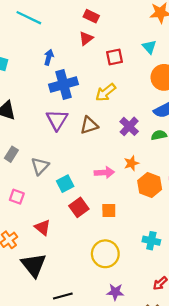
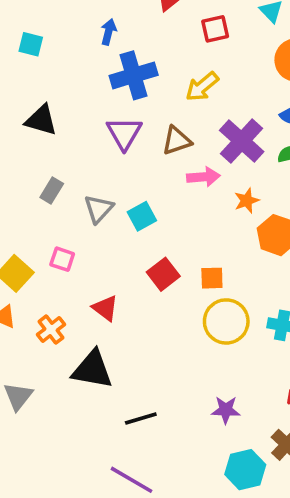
purple cross: (129, 126) -> (242, 141), size x1.4
pink arrow: (104, 172) -> (203, 177), moved
cyan square: (65, 184) -> (142, 216), moved
yellow circle: (105, 254) -> (226, 321), moved
black triangle: (34, 265) -> (92, 369), turned -40

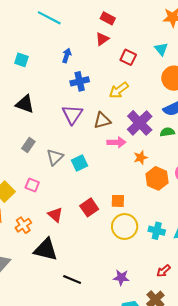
red square: (215, 29) -> (128, 57), turned 35
blue cross: (134, 75) -> (80, 81), size x0.7
red square: (163, 274) -> (89, 207), moved
black line: (141, 418) -> (72, 280), turned 36

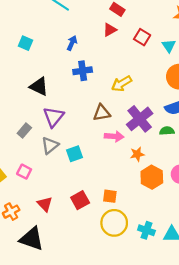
red square: (128, 57) -> (142, 37), moved
black triangle: (25, 104) -> (39, 86), moved
purple triangle: (72, 114) -> (53, 117), moved

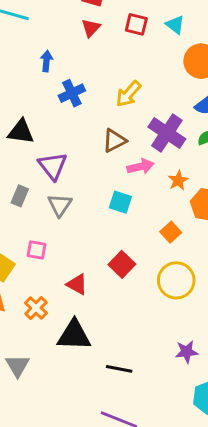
cyan square: (75, 154) -> (120, 202), moved, turned -35
orange square: (110, 196) -> (171, 232), moved, turned -32

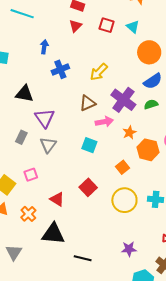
pink square: (36, 250) -> (31, 175), turned -32

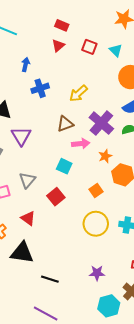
gray triangle: (48, 145) -> (27, 180), moved
red square: (88, 187) -> (56, 197), moved

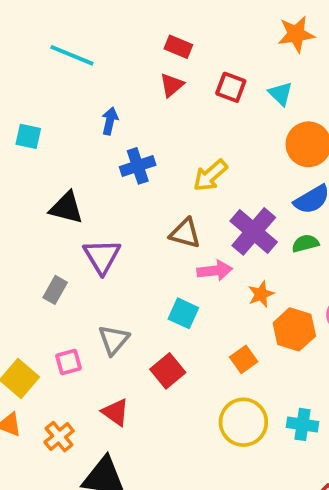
brown triangle: (65, 124) -> (185, 233), turned 36

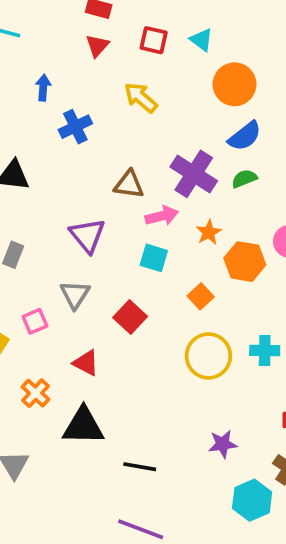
yellow arrow: (210, 175) -> (141, 98), moved, turned 90
purple triangle: (102, 256) -> (87, 235), moved
cyan square: (183, 313) -> (154, 258), moved

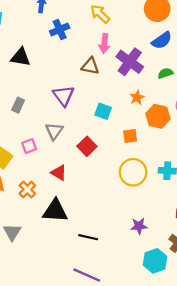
green semicircle: (244, 179) -> (165, 73), moved
pink arrow: (162, 216) -> (104, 43), moved, turned 108
orange square: (201, 296) -> (130, 136), turned 32

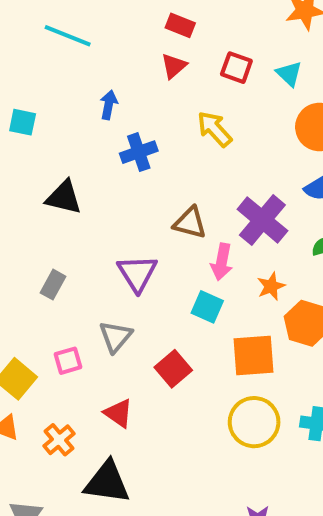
pink arrow: (104, 43) -> (222, 262), moved
orange square: (130, 136) -> (254, 356), size x1.6

